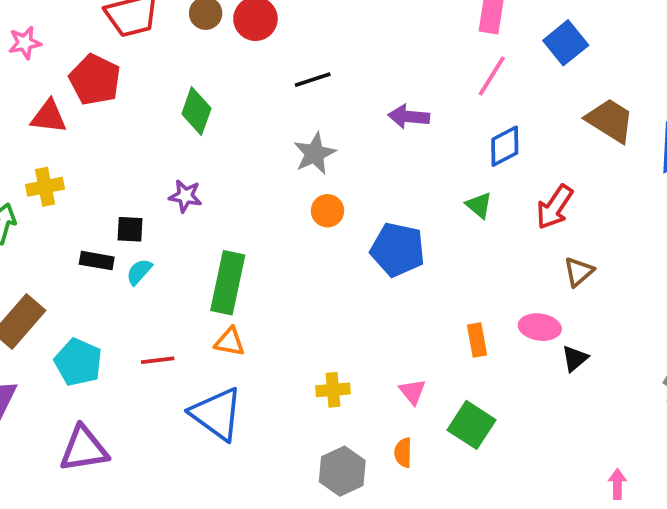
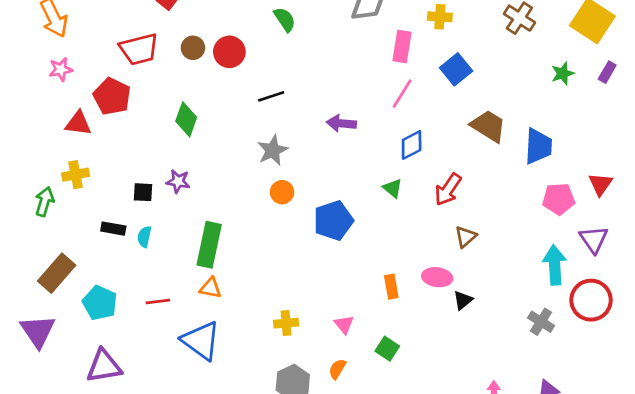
black square: (130, 229) -> (143, 192), moved
blue pentagon: (398, 250) -> (333, 221), turned -30
cyan semicircle: (139, 272) -> (144, 237), turned -30
green square: (471, 425) -> (387, 349), size x0.7
orange semicircle: (403, 453) -> (337, 369), turned 30

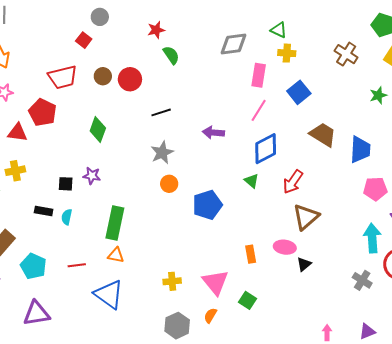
blue diamond: (412, 145) -> (266, 149), size x1.4
brown triangle: (466, 237) -> (306, 217), size x1.6
pink triangle: (344, 324) -> (215, 282), size x1.8

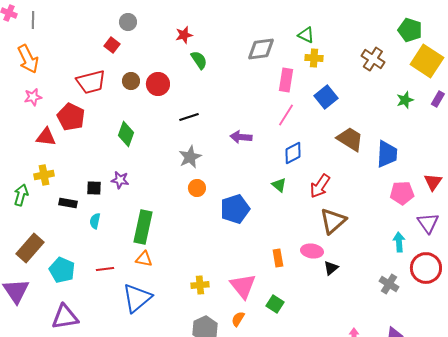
blue diamond: (266, 149) -> (293, 153), size x0.7
black rectangle: (44, 211) -> (68, 203), moved
cyan arrow: (372, 238) -> (399, 242), size x0.7
blue triangle: (109, 294) -> (137, 298), turned 44

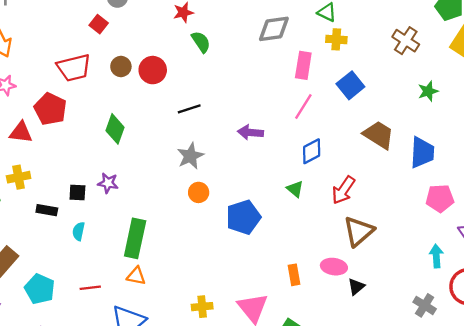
green star: (405, 100) -> (428, 91), moved

